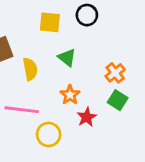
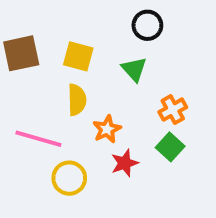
yellow square: (50, 22) -> (78, 56), moved
green triangle: (67, 58) -> (134, 69), moved
yellow semicircle: (30, 69) -> (77, 100), moved

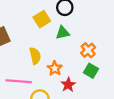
yellow square: (78, 56) -> (42, 19), moved, turned -35
green triangle: (134, 69) -> (63, 33), turned -48

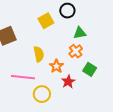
green triangle: (63, 33) -> (80, 33), moved
orange cross: (88, 50) -> (76, 51), moved

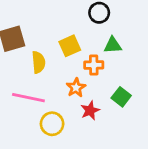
yellow square: (46, 21) -> (70, 46), moved
orange cross: (76, 51) -> (94, 65), moved, turned 32
yellow semicircle: (39, 54) -> (39, 62), moved

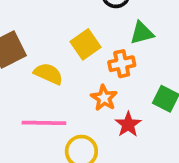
yellow semicircle: (39, 62) -> (48, 74), turned -50

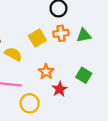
green triangle: (142, 33) -> (84, 35), moved
orange cross: (122, 64) -> (61, 33), moved

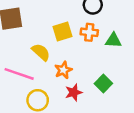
yellow semicircle: (13, 54) -> (41, 52), moved

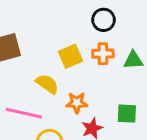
orange star: (63, 70) -> (77, 103), turned 30
green square: (103, 83) -> (127, 114), turned -36

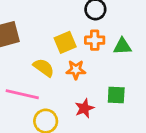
orange star: (77, 103) -> (76, 70), moved

